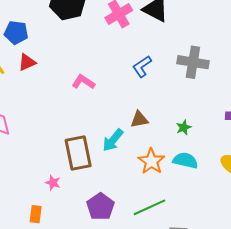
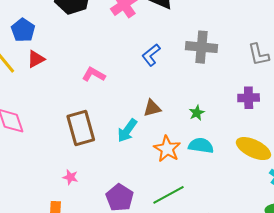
blue pentagon: (16, 33) -> (23, 30), turned 30
brown rectangle: (78, 153) -> (81, 128), moved

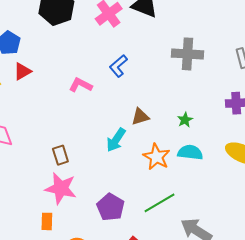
blue L-shape: (151, 55) -> (118, 66), moved
brown rectangle: (81, 128) -> (60, 155), moved, size x0.6
pink star: (70, 177) -> (61, 188), size x2.0

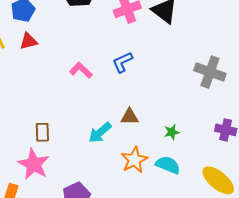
gray cross: (187, 54) -> (210, 72), moved

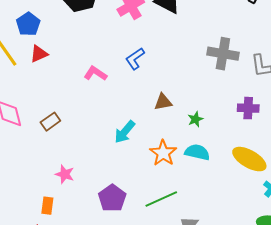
brown triangle: (130, 117) -> (163, 102), moved
brown rectangle: (42, 132) -> (50, 122), moved, turned 66
pink star: (34, 164) -> (65, 174), size x0.6

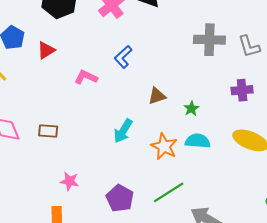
red triangle: (39, 54) -> (46, 50), moved
brown rectangle: (50, 122) -> (48, 131), turned 48

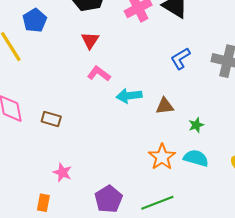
red triangle: (46, 50) -> (90, 40), moved, turned -36
blue L-shape: (123, 57) -> (180, 58), moved
cyan arrow: (123, 131) -> (129, 96), moved, turned 40

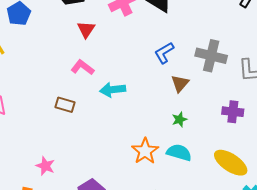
red triangle: (90, 40) -> (86, 29), moved
brown triangle: (165, 106) -> (180, 83), moved, turned -42
brown rectangle: (51, 119) -> (65, 105), moved

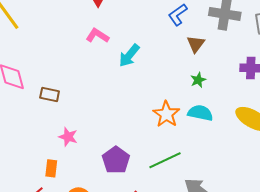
cyan arrow: (113, 90) -> (129, 55), turned -40
brown rectangle: (65, 105) -> (50, 94), moved

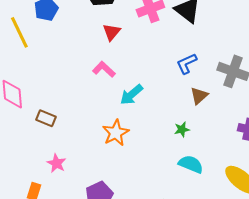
green star: (198, 80) -> (182, 129), moved
orange star: (166, 114) -> (116, 133), moved

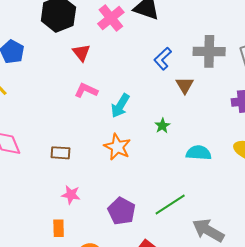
brown rectangle: (46, 118) -> (61, 153), moved
green star: (182, 129) -> (162, 126), moved

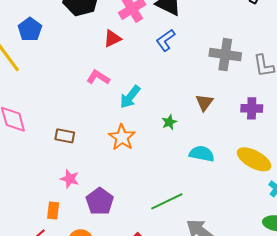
red triangle: (81, 53) -> (112, 39), moved, turned 36
blue L-shape: (163, 59) -> (166, 40), moved
brown triangle: (185, 85) -> (204, 103), moved
purple pentagon: (122, 211) -> (100, 201), moved

